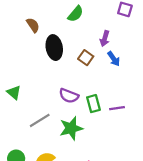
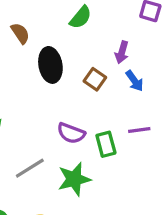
purple line: (117, 108) -> (139, 130), moved

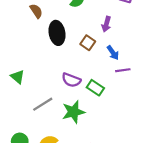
blue arrow: (134, 81) -> (113, 53), moved
purple line: (139, 130) -> (123, 70), moved
green rectangle: (106, 144) -> (95, 88), turned -42

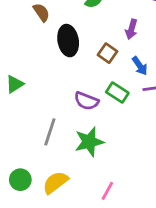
green triangle: (18, 77) -> (15, 84), moved, turned 48
green rectangle: (95, 88) -> (117, 93), moved
gray line: (43, 104) -> (50, 132), turned -40

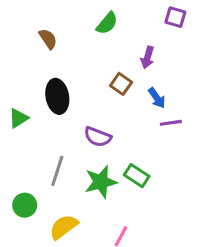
black ellipse: (68, 41) -> (57, 96), moved
green rectangle: (117, 93) -> (137, 176), moved
green circle: (20, 180) -> (25, 205), moved

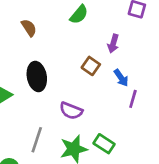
purple line: (171, 123) -> (133, 99), turned -66

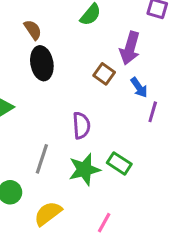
purple arrow: (113, 44) -> (130, 48), size x1.5
black ellipse: (37, 76) -> (42, 63), moved
purple semicircle: (71, 111) -> (81, 125), turned -115

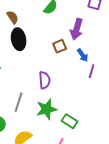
brown square: (104, 74) -> (60, 46), turned 32
green rectangle: (119, 163) -> (70, 121), moved

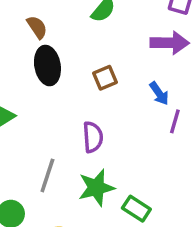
purple arrow: (77, 29) -> (170, 43), moved, turned -105
brown square: (60, 46) -> (105, 78), moved

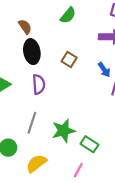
brown square: (105, 78) -> (69, 59), turned -35
purple semicircle: (93, 137) -> (39, 84), moved

